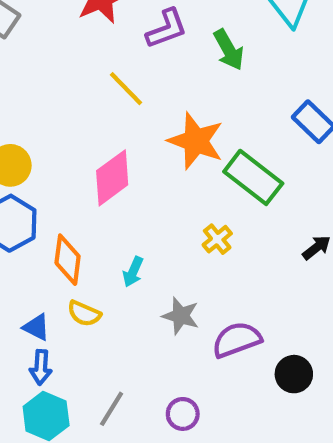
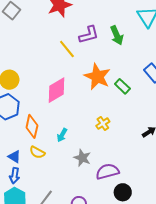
purple L-shape: (167, 29) -> (89, 35), moved
green rectangle: (253, 177) -> (122, 86), moved, size x0.6
black circle: (294, 374) -> (123, 192), moved

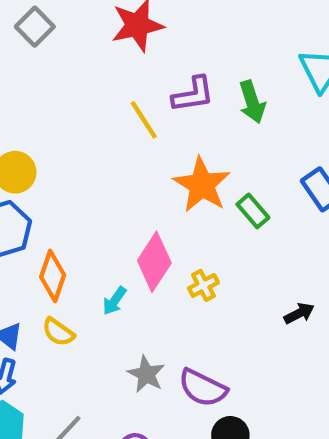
pink diamond: (56, 90) -> (154, 262), moved, turned -32
gray star: (82, 158) -> (146, 374), moved
purple semicircle: (107, 171) -> (203, 388), turned -145

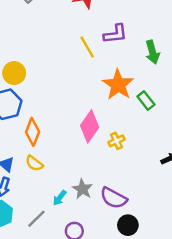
green arrow: (252, 102) -> (152, 52), moved
cyan arrow: (114, 301) -> (60, 198), moved

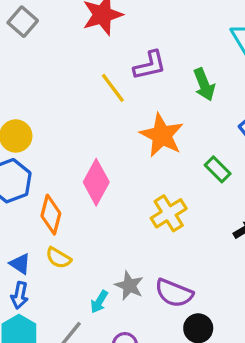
green rectangle: (146, 100) -> (218, 169), moved
pink diamond: (90, 126) -> (96, 182), moved
yellow cross: (116, 141) -> (169, 213), size x1.5

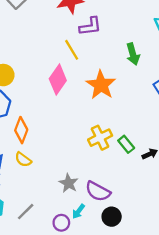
purple L-shape: (150, 65) -> (90, 26), moved
green rectangle: (218, 169) -> (126, 144), moved
pink diamond: (96, 182) -> (58, 80), moved
cyan arrow: (99, 302) -> (78, 211), moved

